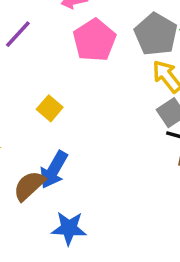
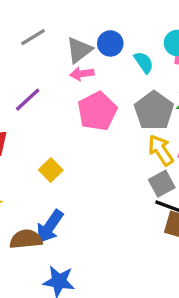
brown semicircle: (29, 186) -> (26, 239), turned 32

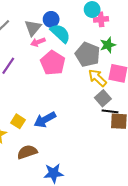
cyan semicircle: (144, 62) -> (60, 33), moved, size x1.5
yellow square: (51, 170) -> (18, 121), moved
blue arrow: (50, 227) -> (45, 120), moved, turned 40

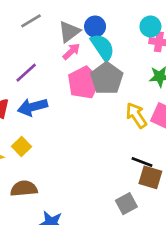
pink arrow: (38, 42) -> (71, 51), turned 144
gray pentagon: (88, 55) -> (107, 78), moved
gray square: (103, 98) -> (126, 204), moved
blue arrow: (45, 120) -> (33, 107), moved

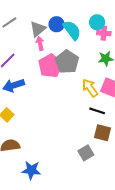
cyan semicircle: (103, 47) -> (72, 30), moved
pink arrow: (71, 51) -> (40, 43), turned -56
black line: (142, 162) -> (97, 111), moved

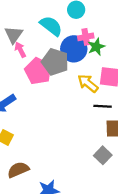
blue circle: (57, 24) -> (74, 49), moved, size x1.5
pink cross: (104, 33) -> (86, 37), moved

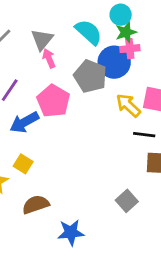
green star: (96, 47) -> (126, 32), moved
pink pentagon: (38, 71) -> (53, 101), moved
gray square: (103, 155) -> (127, 201), moved

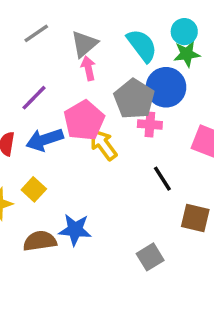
pink cross: (130, 49) -> (150, 124), moved
yellow arrow: (128, 105) -> (103, 145), moved
black line: (144, 135) -> (162, 179), moved, turned 40
blue star: (71, 232) -> (75, 230), moved

